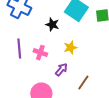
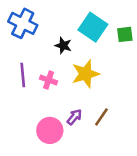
yellow star: (70, 48) -> (85, 74), size x1.6
purple arrow: (61, 70) -> (74, 117), moved

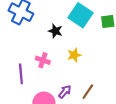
yellow star: (85, 74) -> (74, 55), size x0.6
purple line: (23, 75) -> (21, 74), moved

